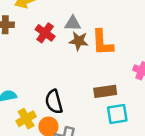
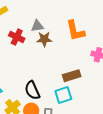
orange L-shape: (102, 43) -> (75, 31), moved
cyan square: (117, 114) -> (63, 95), moved

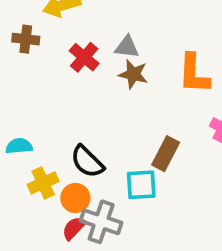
brown rectangle: (72, 76) -> (166, 154), turned -60
black semicircle: (32, 90) -> (87, 162), turned -36

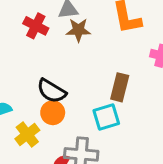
black semicircle: (87, 162) -> (52, 91), moved
orange circle: (75, 198) -> (53, 113), moved

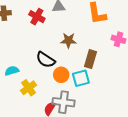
brown star: (78, 30) -> (69, 40), moved
orange circle: (53, 113) -> (61, 75), moved

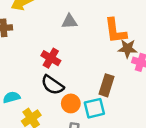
red cross: (37, 17) -> (51, 58), moved
brown star: (69, 40) -> (128, 48), moved

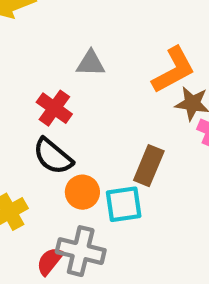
gray triangle: (69, 21) -> (91, 63), moved
orange L-shape: (115, 31) -> (174, 70), turned -116

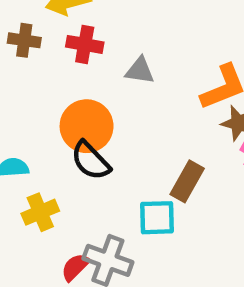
red cross: (54, 108) -> (85, 44), moved, turned -32
orange circle: (82, 192) -> (87, 126), moved, size x1.5

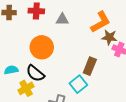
black semicircle: (91, 161) -> (35, 73), moved
cyan square: (157, 218) -> (78, 84), turned -30

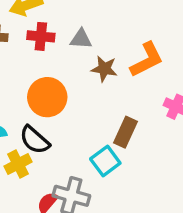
gray triangle: (62, 19) -> (81, 39), moved
brown star: (109, 37) -> (104, 69), moved

